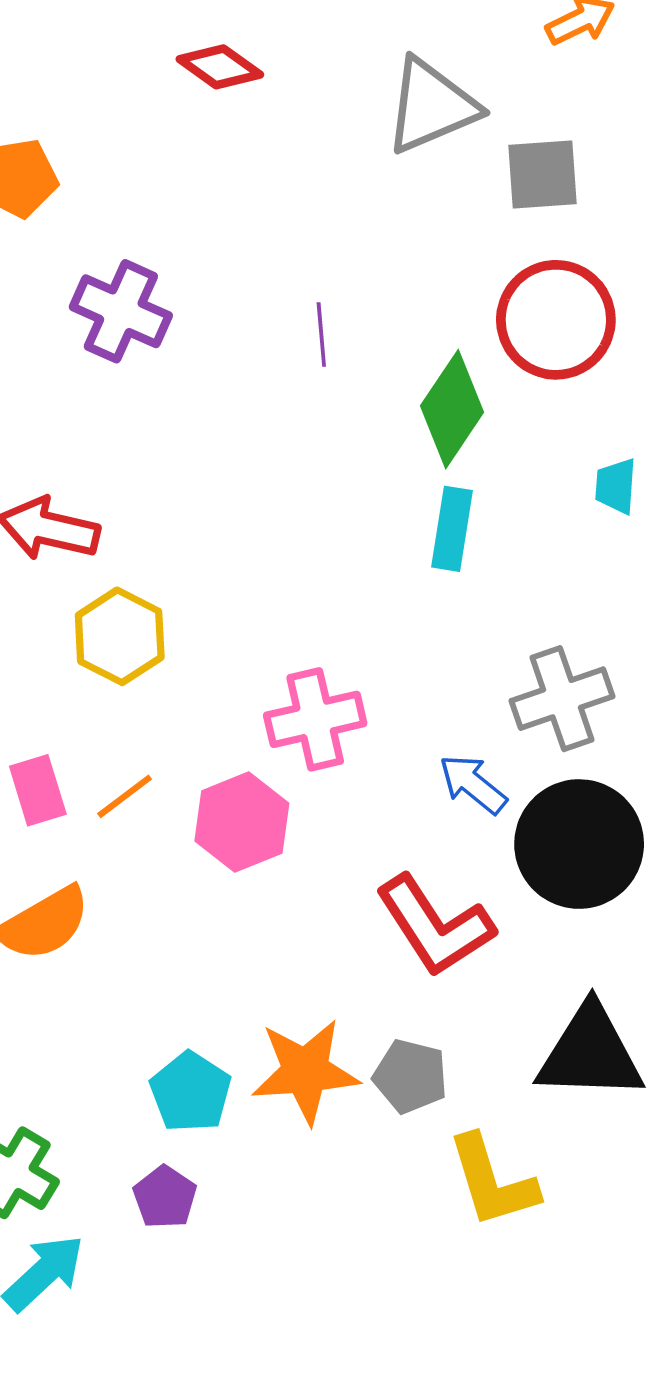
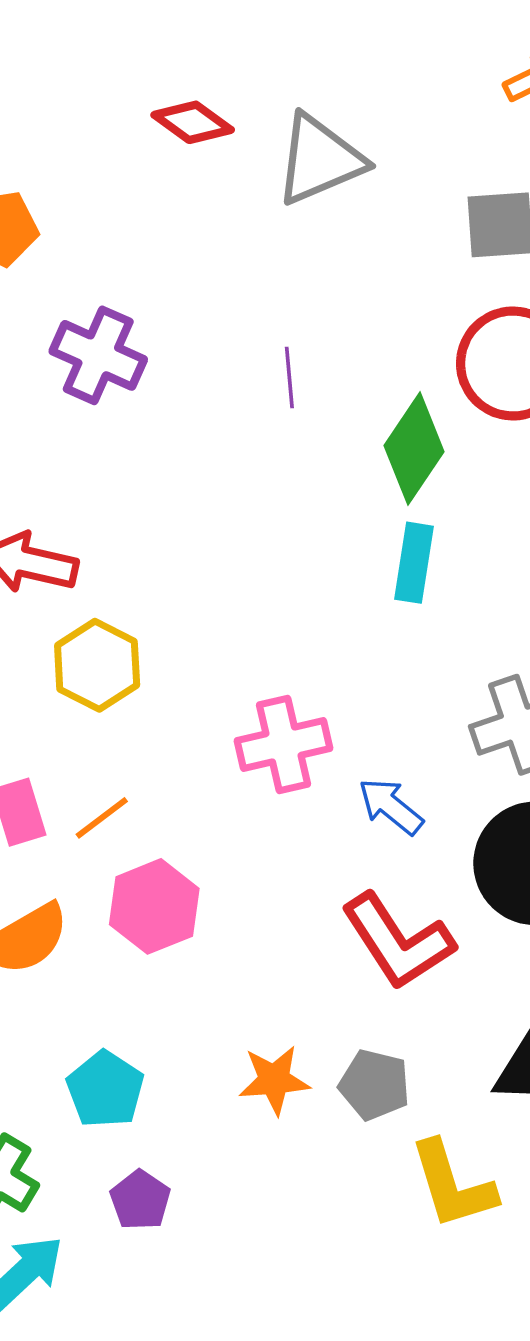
gray triangle: (431, 106) -> (320, 160), moved
blue arrow: (473, 784) -> (391, 806), moved
pink hexagon: (242, 822) -> (154, 906), moved
orange star: (305, 1071) -> (274, 1080), size x0.7
cyan pentagon: (191, 1092) -> (105, 1089), moved

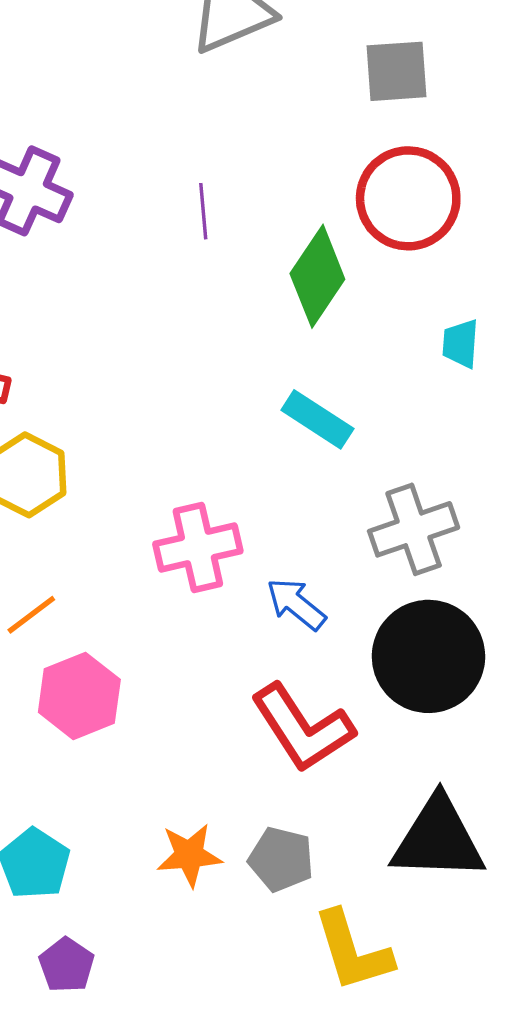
cyan rectangle: (414, 563) -> (317, 419), moved, turned -66

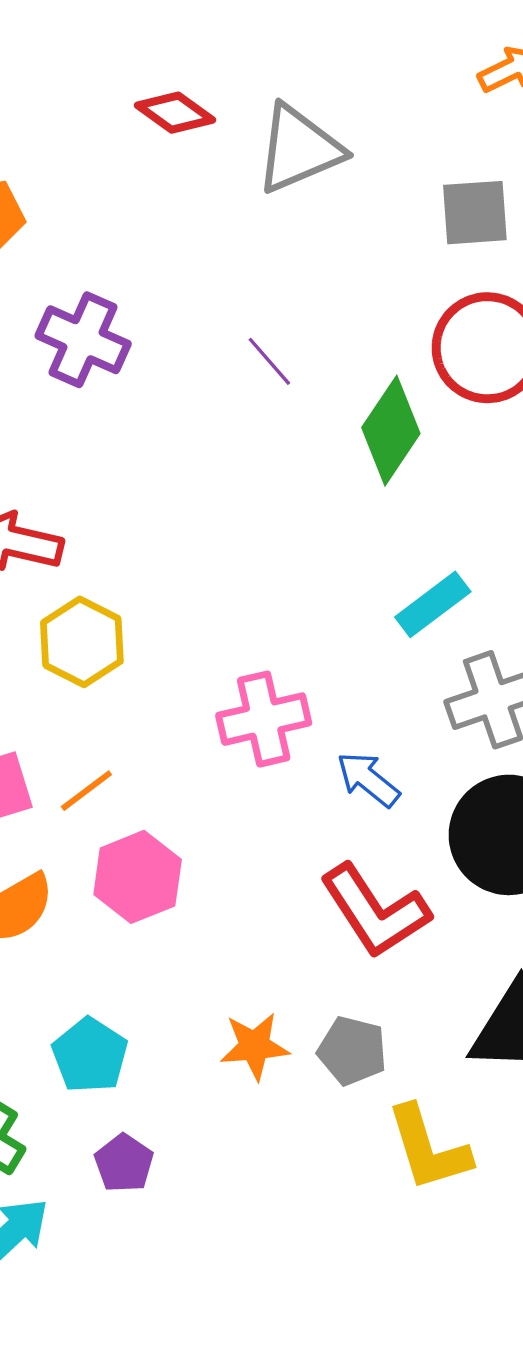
purple line: (203, 211) -> (269, 361), turned -36
cyan rectangle: (317, 419) -> (433, 604), moved, turned -70

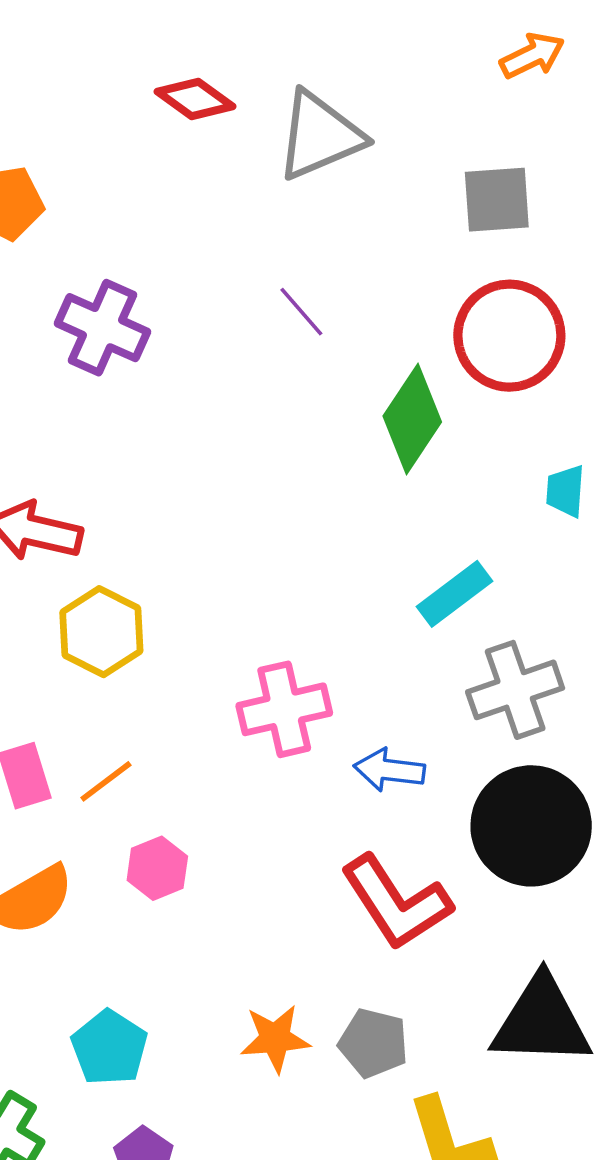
purple line: (269, 361) -> (301, 312), moved
blue arrow: (368, 779) -> (389, 770), turned -32
pink hexagon: (138, 877) -> (157, 868), size x0.7

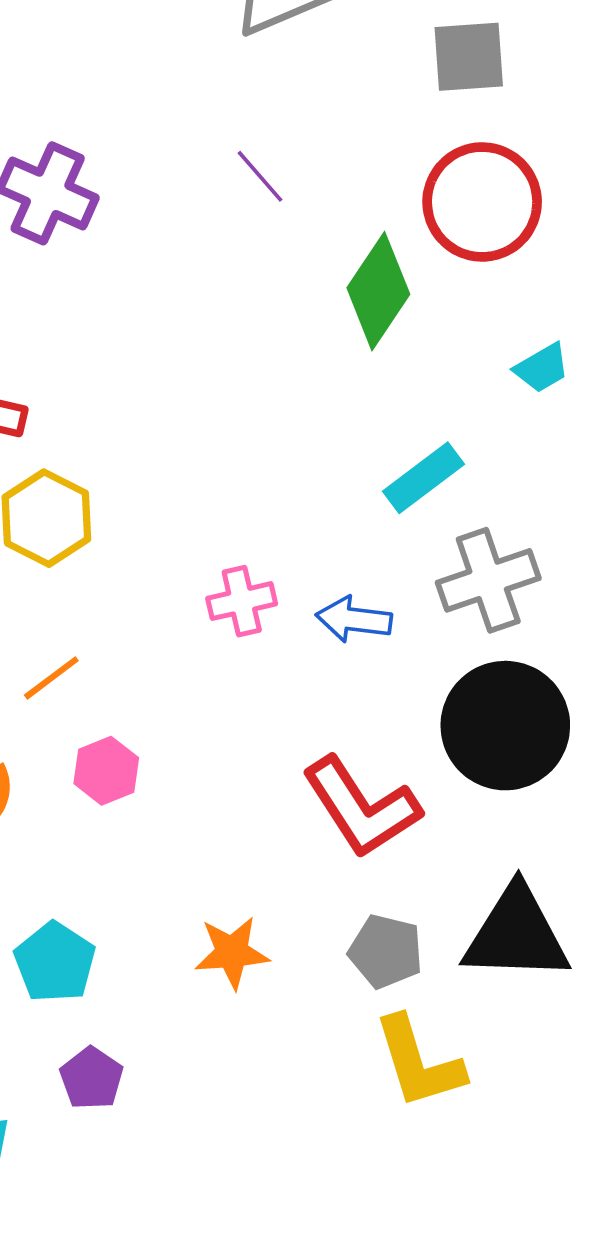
cyan trapezoid: (565, 491) -> (542, 368), turned -124
pink cross: (284, 709) -> (242, 601), size x0.7
blue arrow: (389, 770) -> (354, 619), moved
gray pentagon: (373, 1043) -> (386, 951), moved

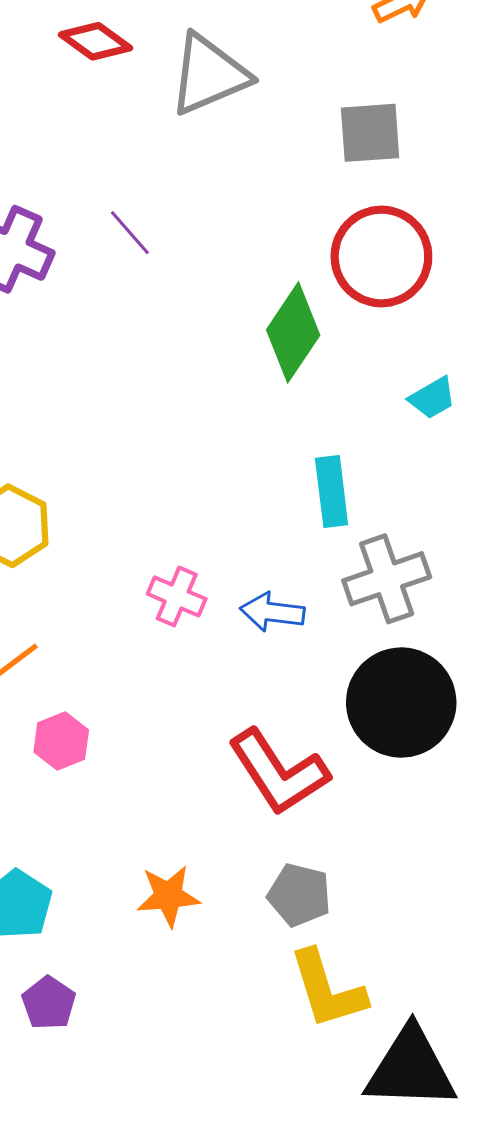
purple line: (260, 176) -> (130, 233), moved
cyan rectangle: (424, 478) -> (332, 491), turned -60
pink cross: (242, 601) -> (177, 596), turned 36
black triangle: (516, 934) -> (411, 1069), moved

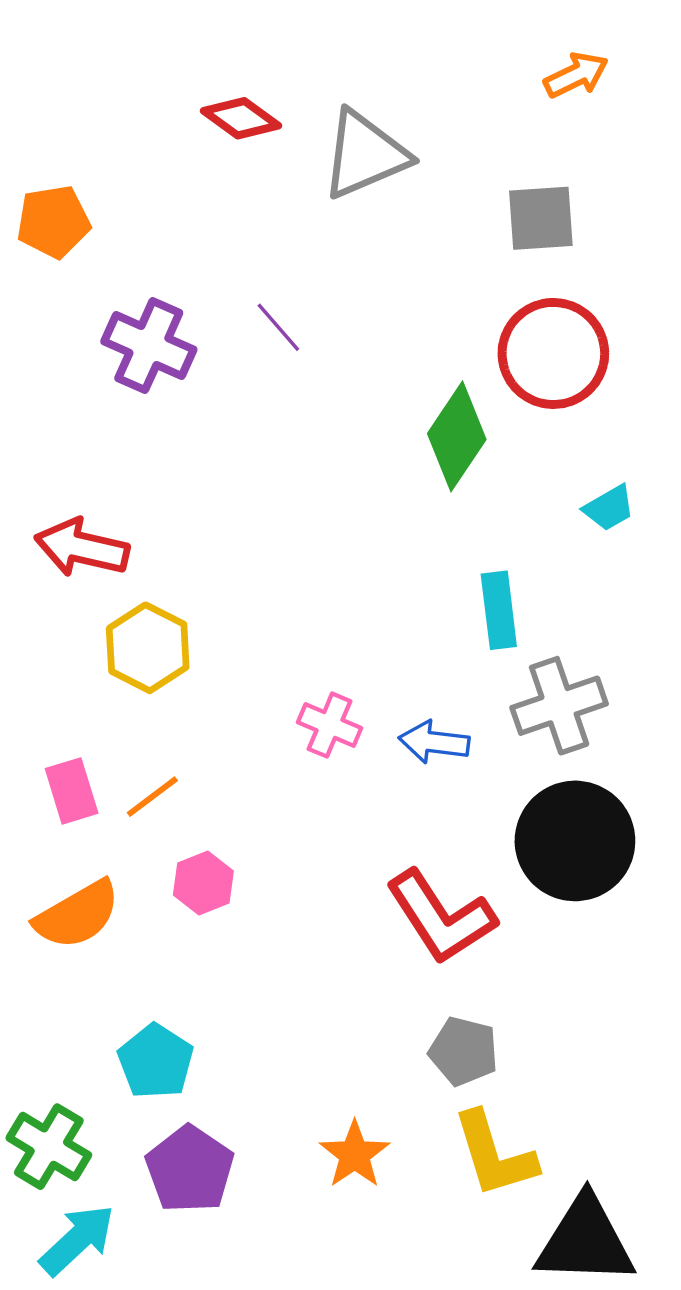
orange star: (168, 896) -> (355, 1155), moved, turned -30
purple pentagon: (49, 1003) -> (190, 1169), size x1.5

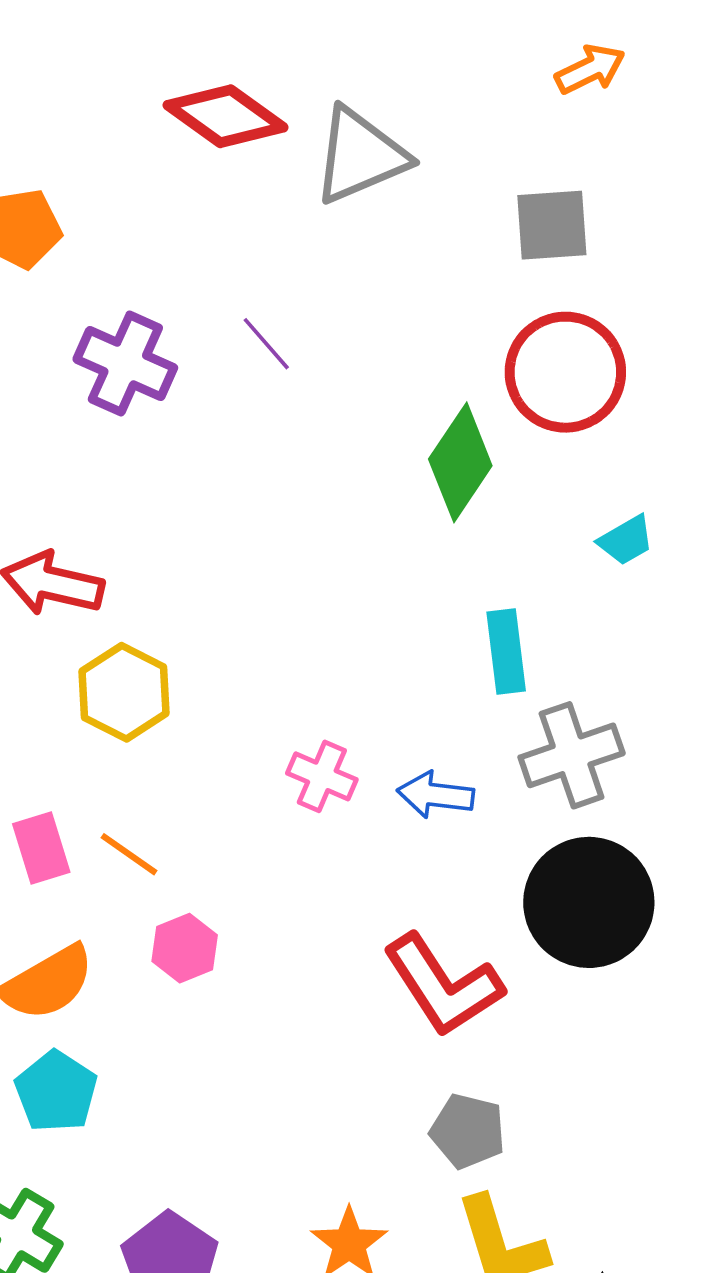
red diamond: (241, 118) -> (225, 116), size x1.4
orange line: (152, 797) -> (129, 854), turned 72
cyan pentagon: (156, 1061) -> (56, 1092), moved

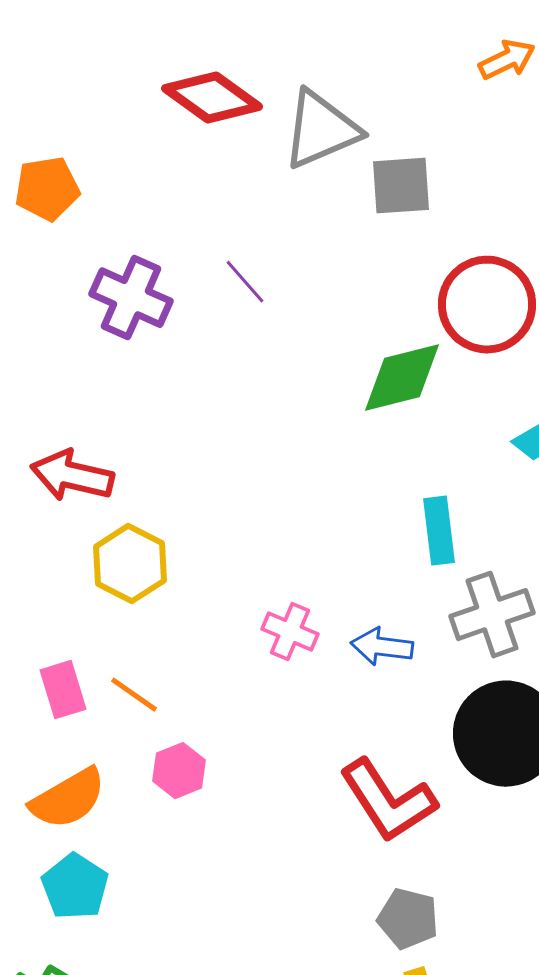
gray square: (552, 225) -> (401, 186), moved
green diamond: (460, 462) -> (402, 378), turned 42

